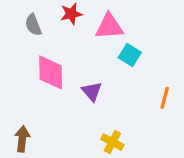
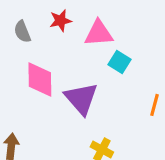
purple triangle: (92, 91) -> (81, 99), size x1.6

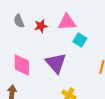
red star: (61, 21) -> (41, 26), moved
pink diamond: (40, 79) -> (22, 65), moved

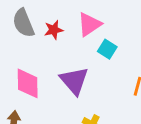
gray semicircle: (19, 21) -> (23, 23), size x1.5
pink triangle: (67, 22) -> (89, 24), turned -30

